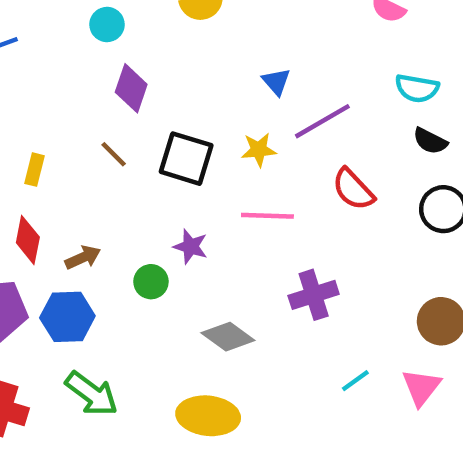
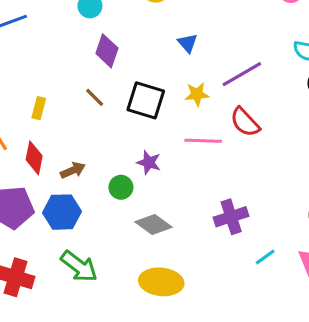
blue triangle: (276, 82) -> (188, 43), moved
red semicircle: (353, 189) -> (245, 122), moved
purple cross: (314, 295) -> (231, 217), moved
gray diamond: (228, 337) -> (154, 225), moved

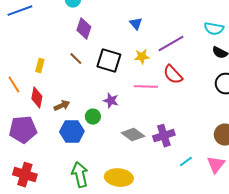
blue hexagon: (62, 212) -> (72, 132), moved
gray diamond: (154, 225) -> (133, 135), moved
green arrow: (79, 266) -> (80, 175), moved, turned -140

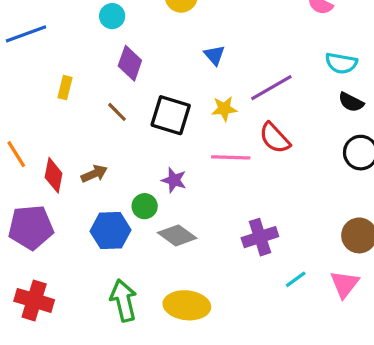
yellow rectangle: (40, 66) -> (65, 88), moved
brown arrow: (62, 106) -> (94, 174), moved
gray diamond: (133, 135) -> (177, 235), moved

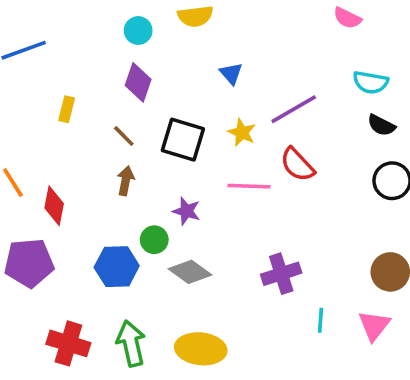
cyan circle: (112, 16) -> (138, 31), moved
yellow star: (224, 109) -> (242, 132), turned 30
brown arrow: (94, 174) -> (126, 181), moved, turned -55
cyan line: (296, 279) -> (321, 320), turned -50
red cross: (34, 300) -> (68, 343), moved

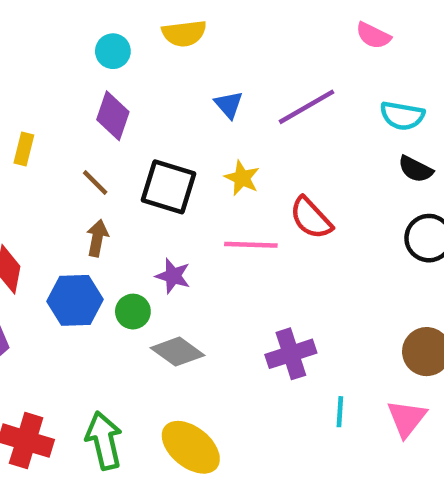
purple line: (294, 109) -> (306, 107), moved
blue hexagon: (117, 267) -> (75, 300), moved
yellow ellipse: (201, 349) -> (191, 447), turned 33

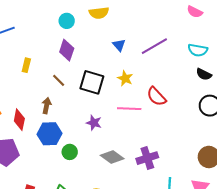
pink semicircle: (373, 36) -> (195, 12), moved
brown arrow: (97, 238) -> (46, 106), moved
green circle: (133, 312) -> (70, 152), moved
gray diamond: (177, 352) -> (112, 157), moved

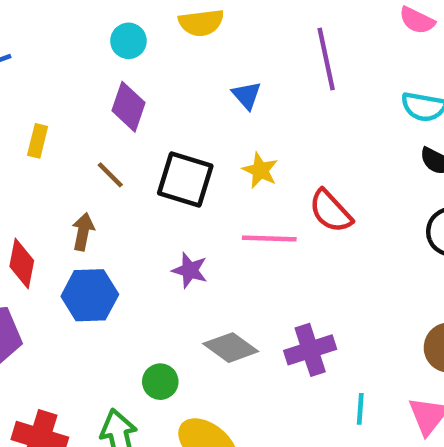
purple line: (154, 46) -> (326, 59), moved, turned -72
green circle: (70, 152) -> (160, 382), moved

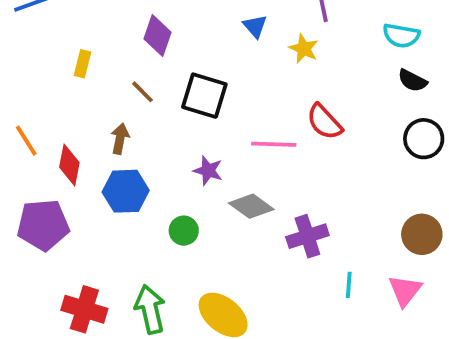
yellow star: (260, 170) -> (304, 49), moved
gray diamond: (231, 348) -> (251, 206), moved
green circle: (160, 382) -> (184, 231), moved

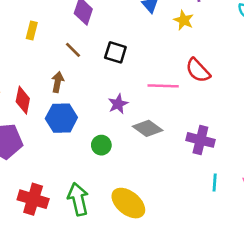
black square: (204, 96) -> (115, 52), size x0.7
purple star: (208, 171) -> (118, 104), turned 30
purple cross: (307, 236) -> (200, 140), moved, turned 32

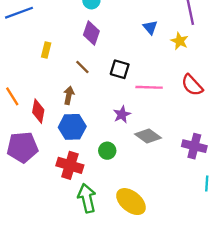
pink line: (163, 86) -> (149, 87), moved
red cross: (33, 199) -> (70, 165), moved

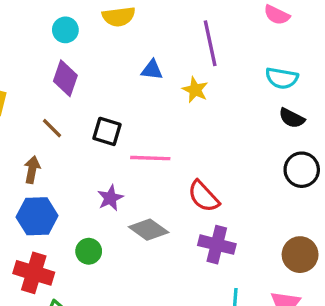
blue triangle: (150, 27) -> (152, 70), turned -42
red semicircle: (192, 85) -> (204, 196), moved

